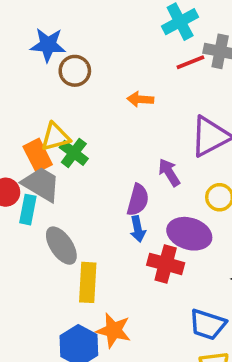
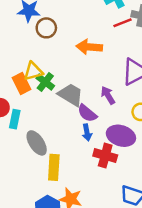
orange arrow: (140, 99) -> (89, 47), size x1.5
gray trapezoid: (41, 184) -> (71, 95), moved
purple semicircle: (138, 200) -> (87, 113), turned 114

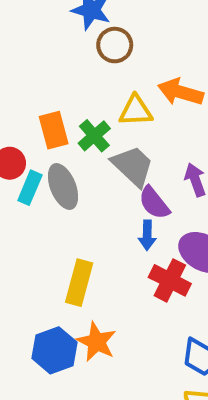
yellow triangle: (33, 71) -> (136, 111), moved
gray ellipse: (37, 143) -> (63, 187), moved

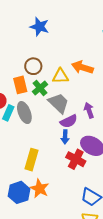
brown circle: (115, 45) -> (33, 66), moved
purple semicircle: (154, 203) -> (69, 121), turned -78

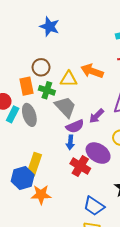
green cross: (40, 88) -> (47, 90), turned -35
purple arrow: (89, 110) -> (97, 116), turned -119
orange star: (40, 189) -> (41, 195), turned -30
blue hexagon: (19, 192) -> (23, 178), moved

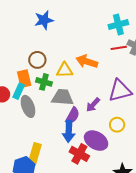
blue star: (50, 27) -> (44, 20), turned -30
gray trapezoid: (65, 107) -> (62, 97), turned -40
cyan rectangle: (13, 114) -> (19, 91), moved
purple semicircle: (75, 126) -> (73, 116), turned -36
blue arrow: (70, 142) -> (69, 131), size x1.5

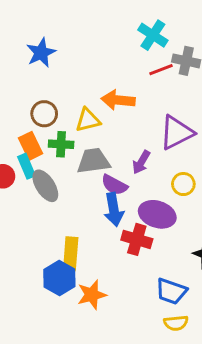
cyan cross: (118, 25) -> (153, 35), turned -30
cyan rectangle: (19, 91) -> (26, 166), turned -35
purple semicircle: (73, 116) -> (114, 185), turned 102

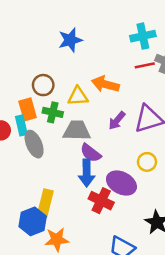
cyan cross: (153, 35) -> (143, 36), turned 35
blue star: (41, 53) -> (70, 40), moved
purple arrow: (141, 162) -> (117, 121), moved

